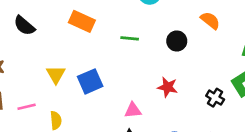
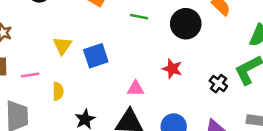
black circle: (177, 41) -> (186, 24), size x1.5

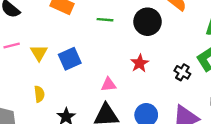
red star: (172, 69) -> (140, 63), turned 30
pink line: (30, 75) -> (12, 46), moved

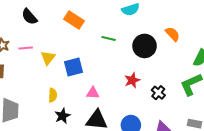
black cross: (182, 72) -> (158, 93), moved
pink triangle: (109, 84) -> (93, 93), moved
yellow semicircle: (39, 94) -> (53, 95), moved

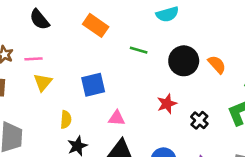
orange semicircle: (173, 34) -> (217, 65), moved
yellow triangle: (48, 58) -> (43, 82), moved

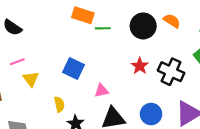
orange rectangle: (96, 25) -> (83, 15), moved
blue square: (93, 85) -> (73, 68), turned -35
black cross: (199, 120) -> (171, 72), size x1.6

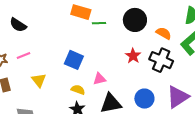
orange semicircle: (172, 21) -> (164, 33), moved
yellow triangle: (31, 79) -> (39, 80), moved
yellow semicircle: (59, 104) -> (78, 90), moved, turned -56

